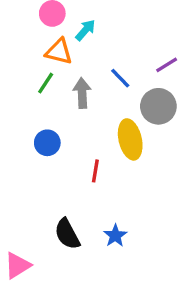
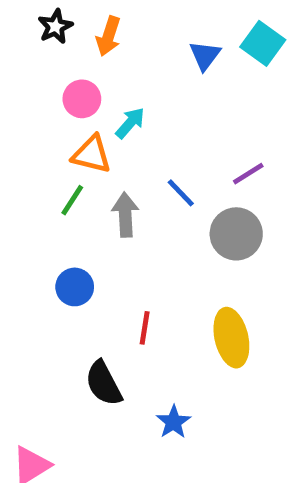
yellow ellipse: (130, 139) -> (231, 338), moved
black semicircle: (67, 234) -> (104, 383), moved

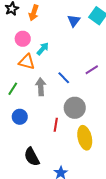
green line: (72, 200) -> (13, 89), moved
gray circle: (236, 234) -> (75, 108), moved
red line: (145, 328) -> (56, 125), moved

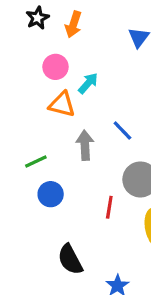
green line: (13, 89) -> (36, 162), moved, turned 32

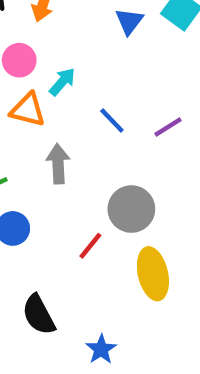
blue line: (122, 131) -> (112, 121), moved
red line: (109, 207) -> (90, 246), turned 30

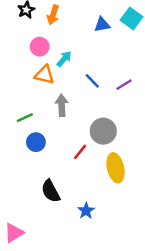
blue triangle: (129, 21) -> (102, 25), turned 42

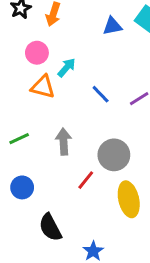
gray arrow: (62, 105) -> (64, 142), moved
blue circle: (36, 142) -> (22, 187), moved

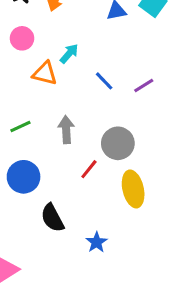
pink circle: (37, 53) -> (22, 38), moved
blue circle: (22, 187) -> (24, 177), size x1.4

